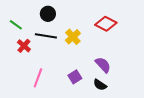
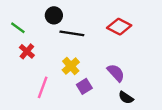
black line: (46, 36) -> (72, 33), moved
yellow cross: (73, 37) -> (71, 66), moved
black semicircle: (100, 85) -> (126, 98), moved

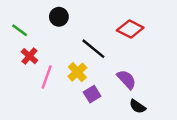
black line: (72, 33) -> (93, 49), moved, turned 30
pink line: (43, 87) -> (47, 77), moved

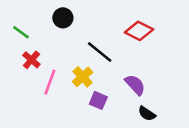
purple square: (92, 94) -> (98, 100), turned -35

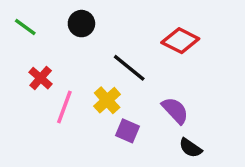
green line: (21, 32) -> (25, 27), moved

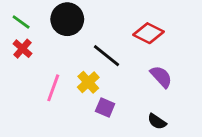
black circle: (81, 24) -> (67, 19), size x1.5
red cross: (41, 78) -> (22, 49), moved
purple semicircle: (175, 110) -> (161, 77), moved

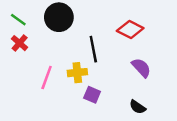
black line: (106, 56) -> (93, 49), turned 40
yellow cross: (88, 82) -> (77, 73), turned 36

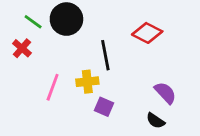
green line: (18, 20) -> (33, 22), moved
purple semicircle: (141, 68) -> (165, 93), moved

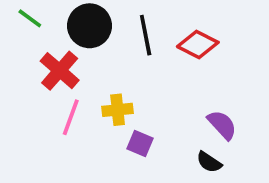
green line: (33, 22) -> (30, 18), moved
red cross: (22, 48) -> (60, 71), moved, size x1.5
black line: (105, 55) -> (146, 35), moved

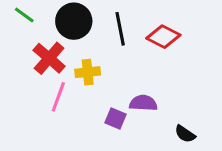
yellow cross: (118, 110) -> (88, 72), moved
purple semicircle: (222, 125) -> (143, 103), moved, turned -44
black semicircle: (209, 162) -> (185, 134), moved

